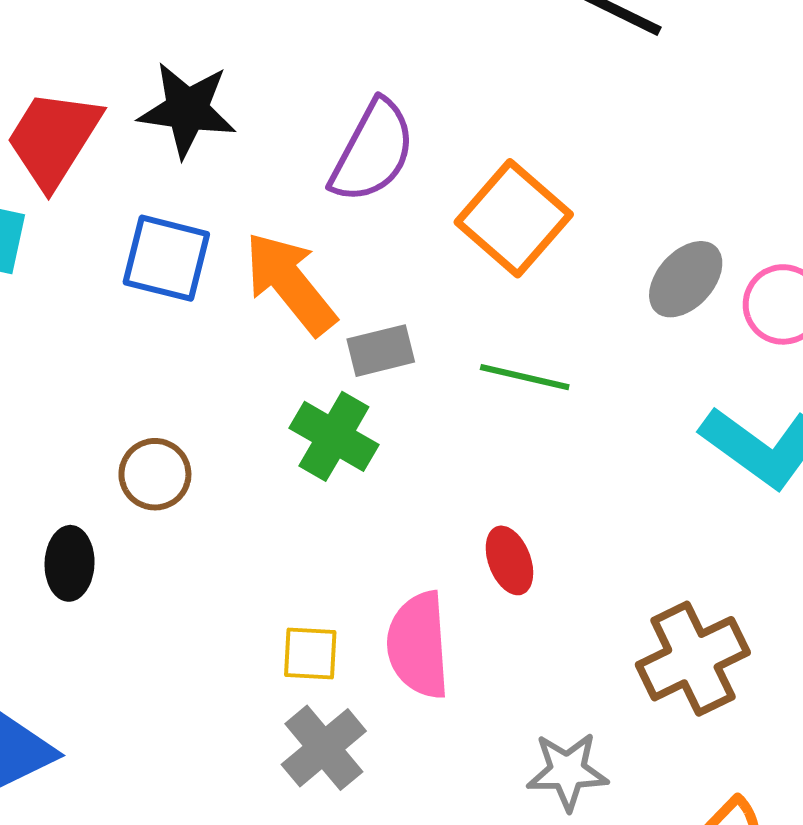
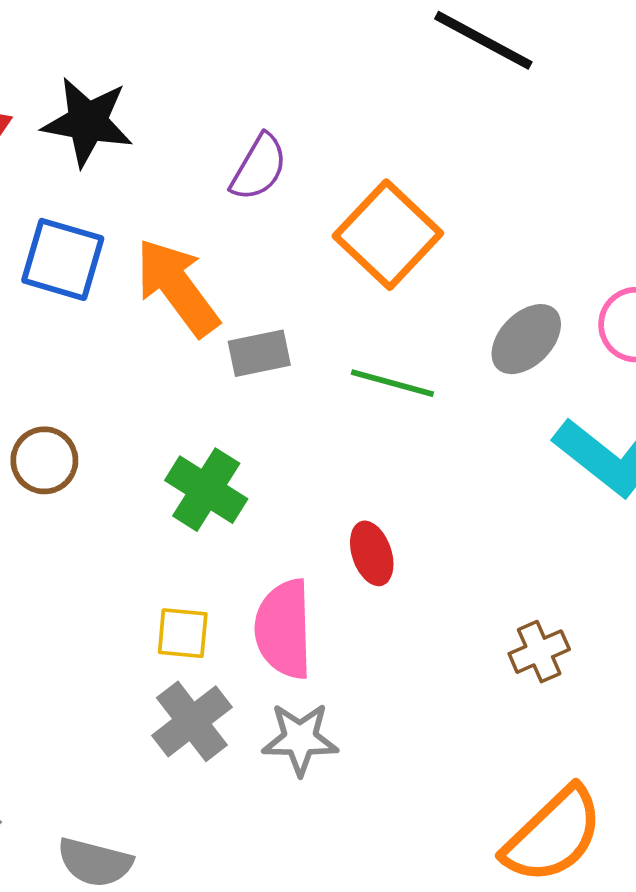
purple semicircle: (373, 151) -> (259, 167), size x0.7
gray ellipse: (686, 279) -> (526, 339), moved
green cross: (334, 436) -> (206, 490), moved
brown cross: (693, 659) -> (539, 652), size x0.6
gray star: (567, 771) -> (300, 739), moved

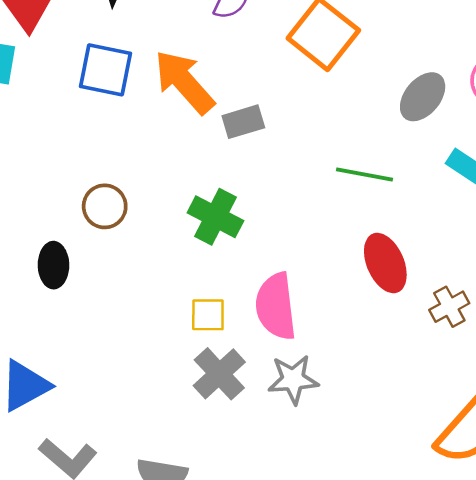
green line: (392, 383) -> (365, 174), moved
red ellipse: (372, 553) -> (385, 263), moved, size x1.4

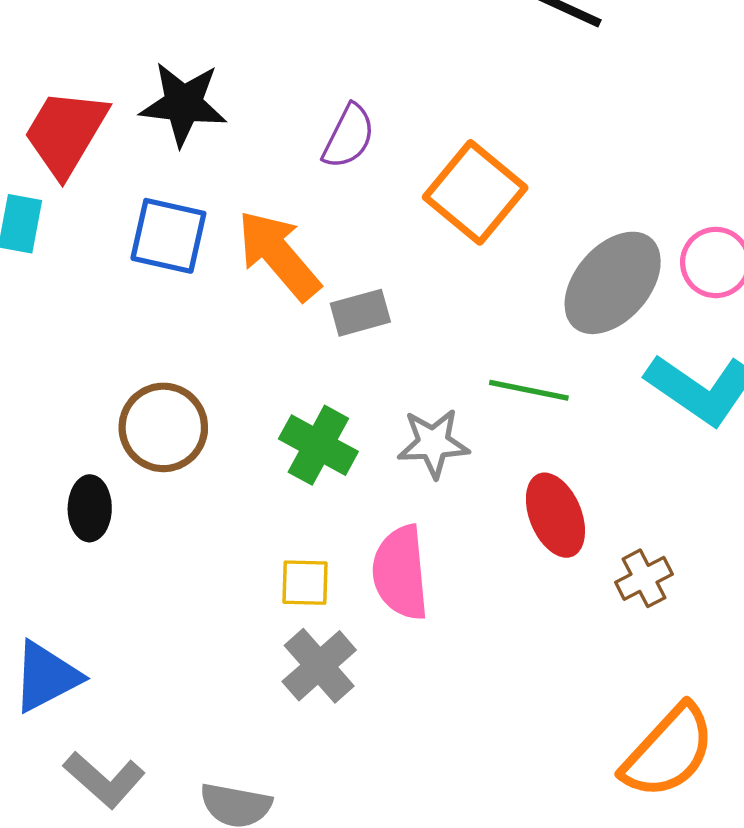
gray ellipse: (423, 97) -> (613, 283), size x1.5
brown circle: (105, 206) -> (163, 427), size x1.4
gray star: (293, 379) -> (433, 443), moved

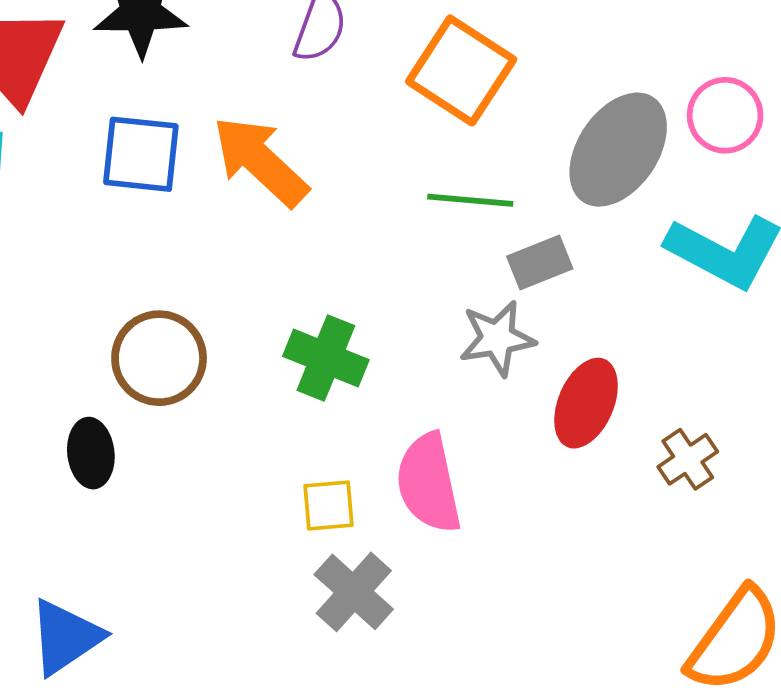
gray rectangle: (360, 313) -> (540, 262), moved
green line: (529, 390) -> (470, 200), moved
gray star: (433, 443) -> (497, 338), moved
red ellipse: (555, 515) -> (586, 403), turned 52

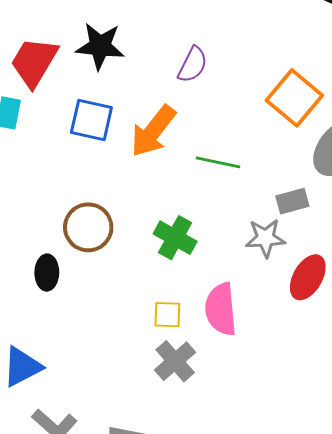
orange square: (461, 70) -> (294, 98), moved
orange arrow: (260, 161) -> (153, 131), turned -102
green line: (470, 200) -> (218, 162), moved

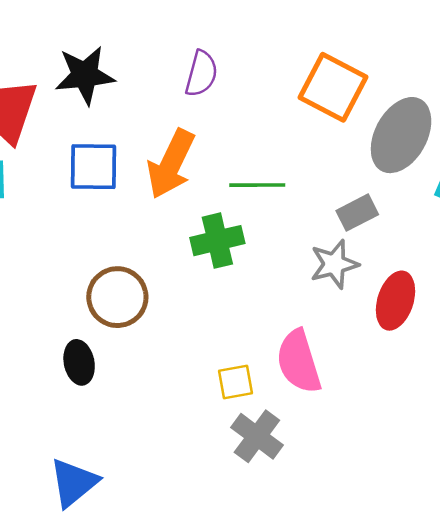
green cross: (175, 238) -> (217, 241), moved, turned -30

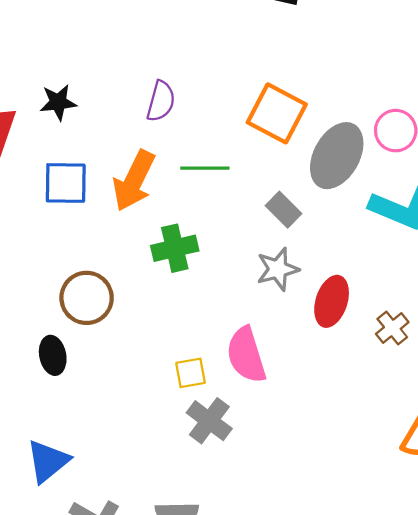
black star: (85, 75) -> (58, 102), size x0.7
green line: (257, 185) -> (205, 168), moved
gray rectangle: (357, 213) -> (284, 210), moved, turned 72

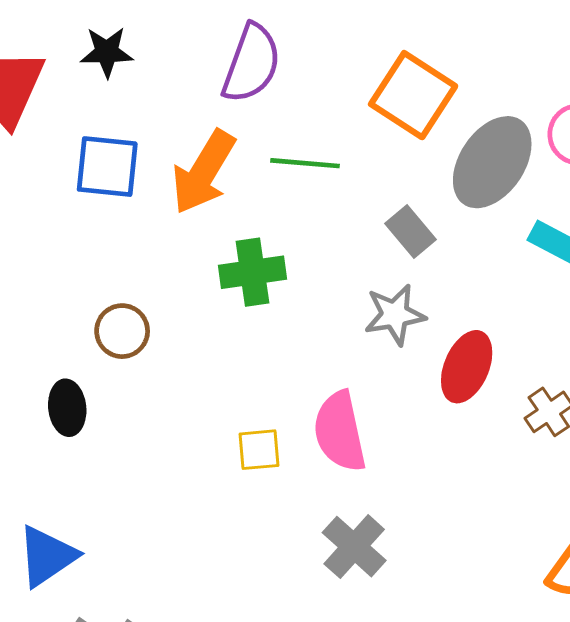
purple semicircle: (161, 101) -> (251, 63), size x1.4
brown circle: (87, 298) -> (122, 331), size x0.7
gray cross: (209, 421) -> (354, 547), moved

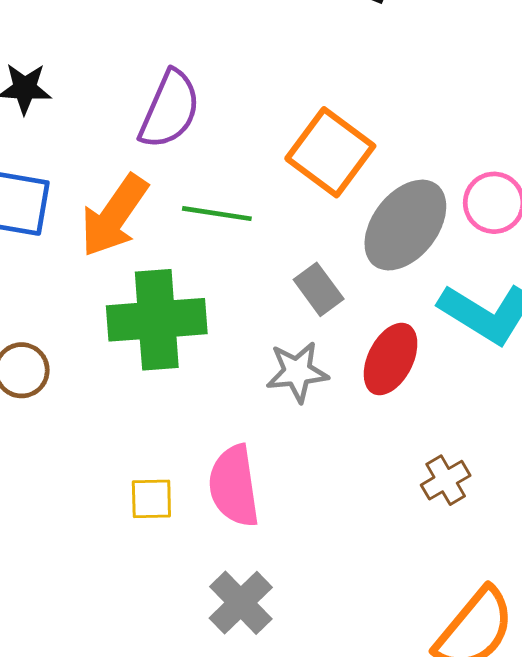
green cross: (252, 272) -> (157, 320), size x1.5
red ellipse: (467, 367) -> (391, 359), moved

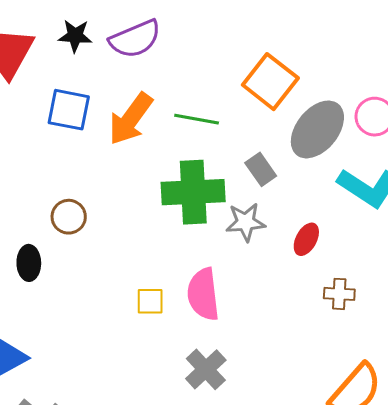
purple semicircle: (170, 109) -> (135, 39), moved, turned 42
green cross: (157, 320) -> (193, 192), moved
red ellipse: (391, 359) -> (306, 239), moved, size x0.7
brown cross: (446, 480) -> (339, 294), turned 32

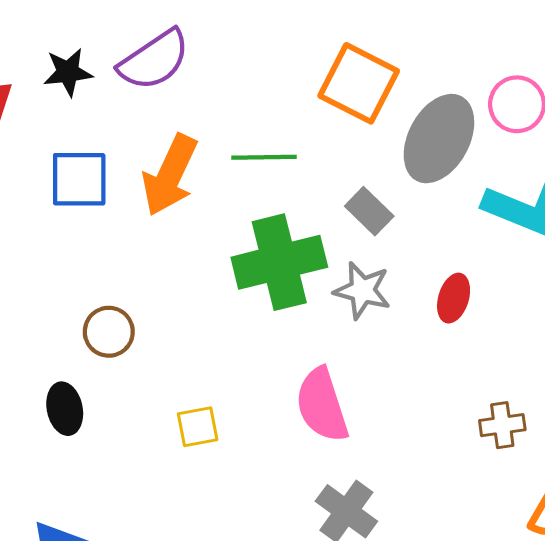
gray star: (246, 222) -> (362, 290), turned 30
brown cross: (339, 294) -> (502, 425), moved
yellow square: (150, 301) -> (198, 427), moved

